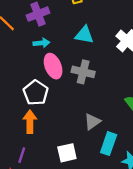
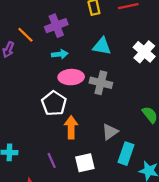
pink ellipse: (53, 66) -> (71, 77), turned -70
orange arrow: (30, 122) -> (71, 127), moved
purple line: (22, 155) -> (52, 160), moved, turned -42

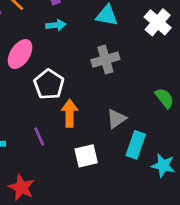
pink ellipse: (71, 77) -> (20, 54), moved, turned -55
gray cross: (101, 83) -> (105, 60), turned -30
purple line: (52, 160) -> (39, 137), moved

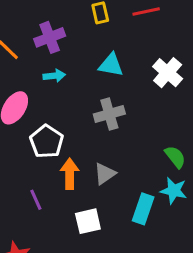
gray triangle: (116, 119) -> (105, 174), moved
cyan star: (163, 165) -> (174, 191), moved

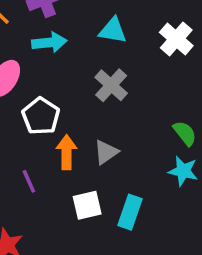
cyan arrow: (54, 76) -> (49, 42), size x1.4
gray cross: (109, 114) -> (111, 85), turned -32
cyan rectangle: (143, 209) -> (130, 212), moved

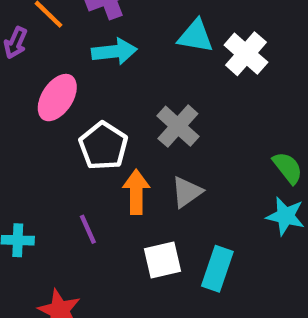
white cross: (176, 39) -> (246, 54), moved
gray cross: (111, 85) -> (178, 126), moved

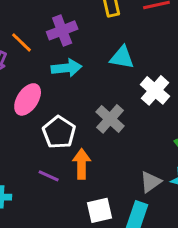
white cross: (246, 54) -> (155, 90), moved
gray triangle: (187, 192) -> (150, 182), moved
purple line: (88, 229) -> (49, 176), moved, turned -42

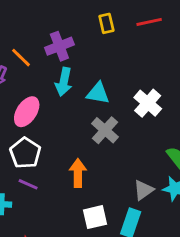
cyan triangle: (122, 57) -> (98, 93), moved
cyan arrow: (67, 68) -> (64, 82), turned 108
white pentagon: (59, 132) -> (25, 153), moved
purple line: (49, 176) -> (28, 184), moved

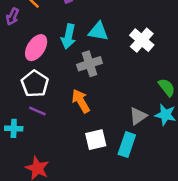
cyan arrow: (64, 82) -> (68, 36), moved
gray cross: (105, 130) -> (90, 64), moved, turned 30
orange arrow: (78, 173) -> (81, 101), turned -30

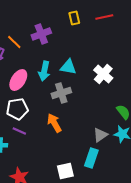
white pentagon: (35, 84) -> (17, 109), turned 30
white square: (96, 140) -> (65, 171), moved

